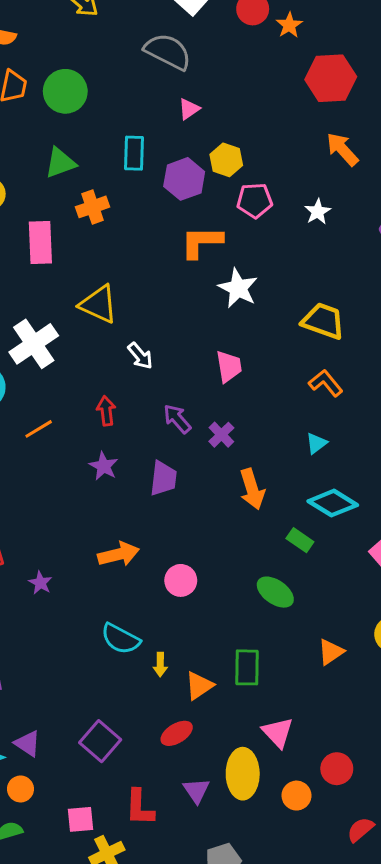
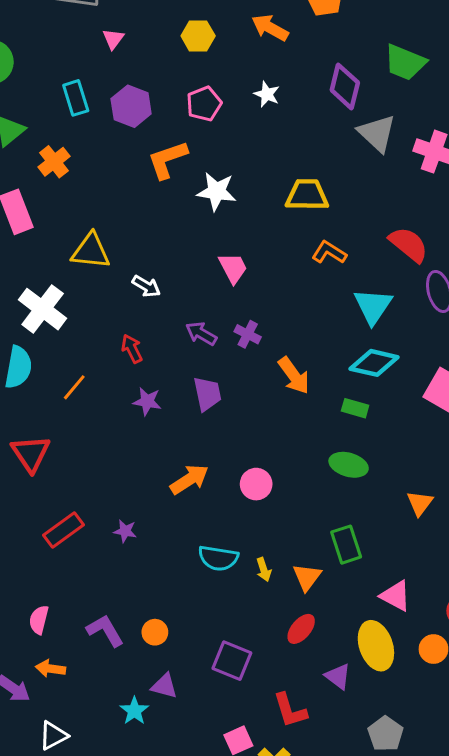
yellow hexagon: (226, 160) -> (198, 36), moved
cyan triangle: (316, 443) -> (373, 306), moved, size x1.8
orange circle: (20, 789) -> (155, 632), moved

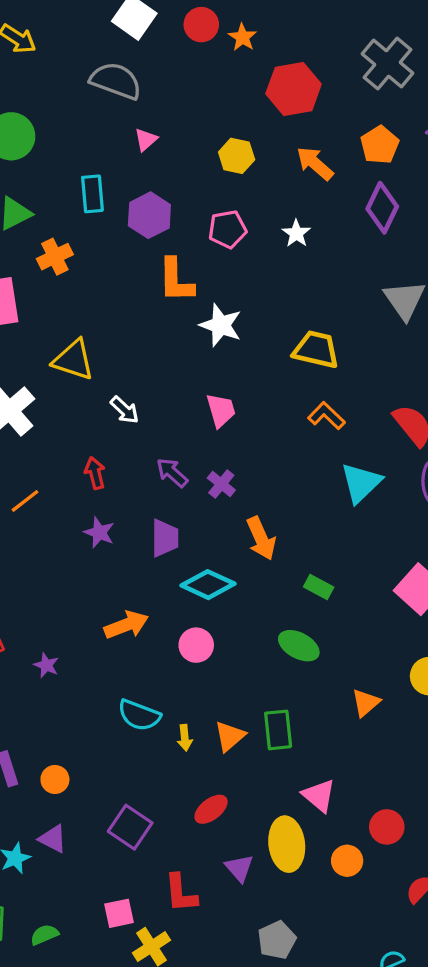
purple diamond: (345, 86) -> (382, 208), moved
orange L-shape: (167, 160) -> (176, 280), turned -84
cyan diamond: (374, 363) -> (208, 585), moved
orange triangle: (307, 577) -> (230, 736), moved

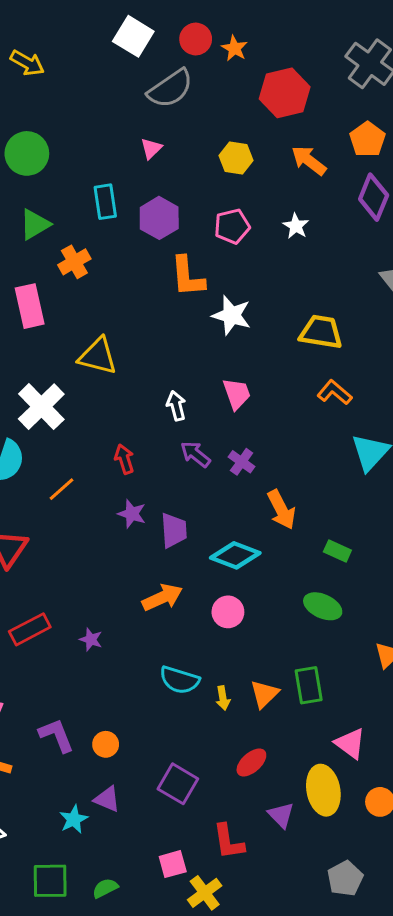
gray semicircle: (116, 81) -> (170, 89), moved, turned 129
white arrow: (125, 410) -> (176, 406), moved, turned -144
purple trapezoid: (165, 538) -> (174, 530), moved
gray pentagon: (277, 940) -> (345, 878), moved

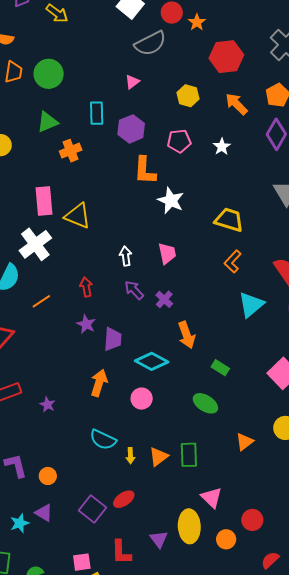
pink rectangle: (30, 306) -> (44, 201), moved
orange L-shape: (335, 392) -> (233, 261), turned -95
orange arrow: (162, 597) -> (99, 383), turned -56
red ellipse: (251, 762) -> (124, 499), moved

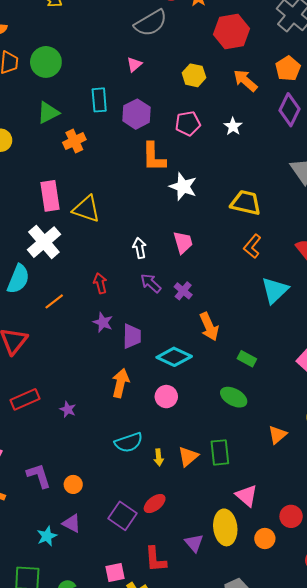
cyan semicircle: (103, 440) -> (129, 442), turned -40

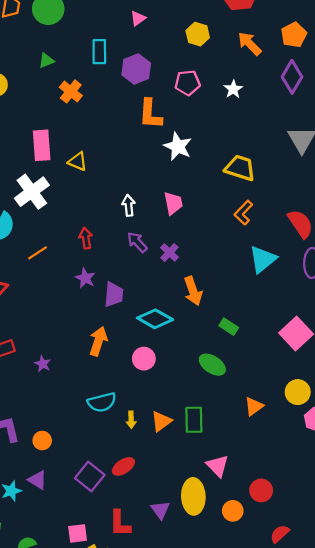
green triangle: (48, 113) -> (46, 60), size x0.7
orange cross: (74, 141) -> (71, 91), turned -30
yellow triangle: (86, 209) -> (78, 161), size x0.7

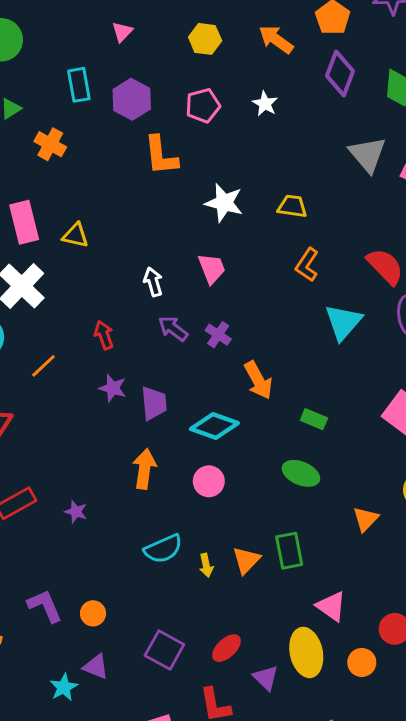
white star: (178, 146) -> (224, 203), moved
yellow trapezoid: (240, 168) -> (292, 206), size x0.7
red ellipse: (123, 466) -> (227, 648), moved

